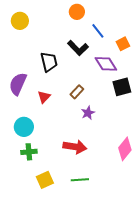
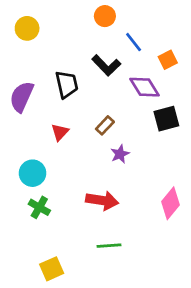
purple semicircle: (18, 84) -> (22, 97), moved
green cross: (29, 152) -> (39, 207), turned 35
yellow square: (45, 180) -> (52, 269), moved

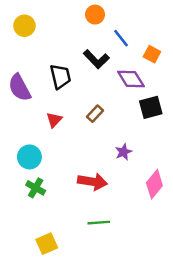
orange square: (168, 60) -> (152, 54), turned -35
purple semicircle: (22, 97) -> (20, 88), turned -52
purple star: (120, 154) -> (123, 152), moved

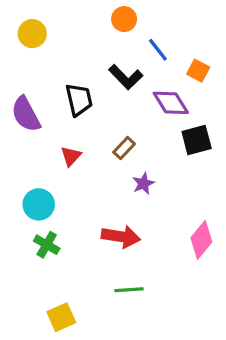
purple star: (123, 152) -> (143, 183), moved

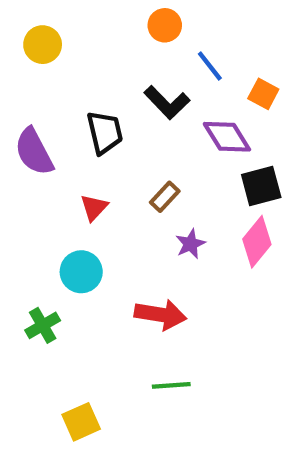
cyan circle: (39, 204) -> (81, 272), moved
pink diamond: (201, 240) -> (257, 242), moved
green cross: (47, 245) -> (43, 325), moved, turned 30

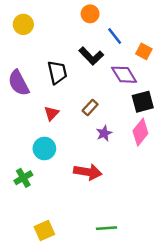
green line: (171, 385) -> (106, 228), moved

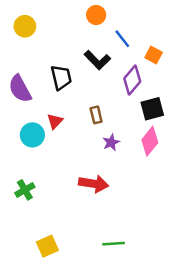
purple diamond: (124, 75) -> (132, 80), turned 72
brown rectangle: (90, 108) -> (96, 115), turned -56
cyan circle: (44, 149) -> (32, 135), moved

